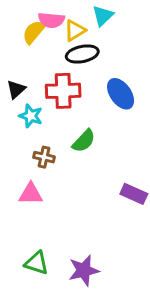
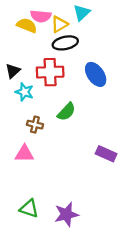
yellow semicircle: (34, 32) -> (27, 25), turned 72

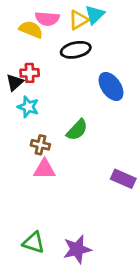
yellow triangle: (59, 24) -> (78, 20), moved
red cross: (50, 72) -> (30, 73), moved, size x0.6
pink triangle: (24, 154) -> (44, 169), moved

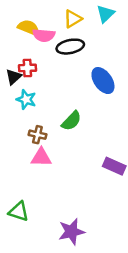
cyan triangle: (95, 15) -> (105, 14), moved
pink semicircle: (47, 19) -> (44, 35), moved
green triangle: (34, 243) -> (19, 212), moved

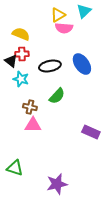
yellow semicircle: (29, 28) -> (21, 34), moved
pink semicircle: (44, 35) -> (64, 28), moved
black ellipse: (70, 47) -> (50, 66), moved
black triangle: (14, 77) -> (11, 61), turned -40

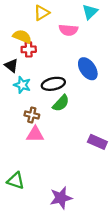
yellow triangle: (58, 15) -> (42, 13), moved
red cross: (22, 54) -> (29, 49), moved
black ellipse: (50, 66) -> (53, 84), moved

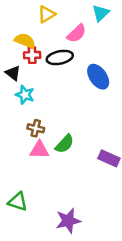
pink semicircle: (68, 30) -> (77, 33), turned -48
black ellipse: (53, 84) -> (60, 57), moved
green semicircle: (61, 103) -> (65, 144), moved

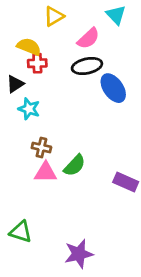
cyan triangle: (101, 13) -> (116, 15), turned -30
black ellipse: (60, 57) -> (87, 66), moved
black triangle: (13, 73) -> (15, 84), turned 49

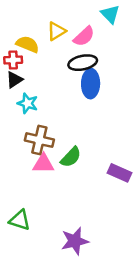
yellow triangle: (54, 16) -> (56, 31), moved
red cross: (37, 63) -> (13, 60), moved
blue ellipse: (113, 88) -> (91, 84), moved, turned 36
brown cross: (41, 147) -> (39, 140), size x1.5

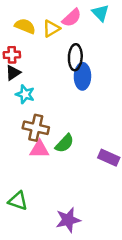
pink semicircle: (84, 36) -> (72, 18), moved
yellow semicircle: (28, 44) -> (25, 26), moved
black ellipse: (83, 63) -> (75, 57), turned -75

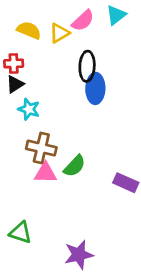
cyan triangle: (100, 13) -> (116, 15), turned 36

